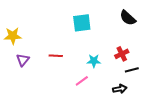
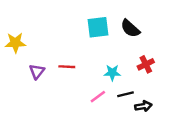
black semicircle: (128, 18) -> (130, 28), moved
purple triangle: (23, 60) -> (37, 71), moved
black line: (132, 70) -> (125, 94), moved

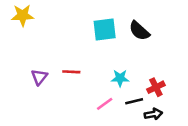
yellow star: (15, 43) -> (23, 15), moved
red cross: (146, 64) -> (156, 87), moved

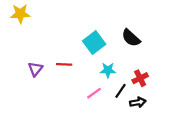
cyan square: (105, 29) -> (94, 43), moved, turned -30
black semicircle: (139, 31) -> (131, 38), moved
black line: (134, 101) -> (121, 91), turned -42

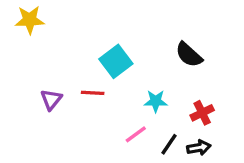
cyan square: (94, 43) -> (116, 61), moved
black line: (121, 91) -> (169, 144), moved

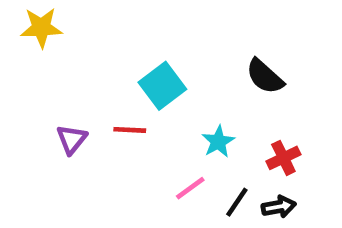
cyan star: (156, 101) -> (218, 142), turned -30

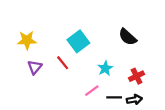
yellow star: (41, 28) -> (27, 40), moved
red line: (130, 130) -> (63, 63), turned 48
black line: (237, 202) -> (114, 97), turned 56

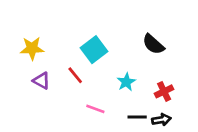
purple triangle: (35, 67) -> (41, 81), turned -40
pink line: (92, 91) -> (95, 109), moved, turned 56

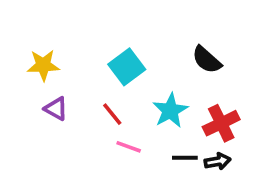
red line: (75, 75) -> (112, 114), moved
cyan star: (126, 82) -> (170, 111), size x1.4
red cross: (164, 91) -> (221, 123), size x1.4

